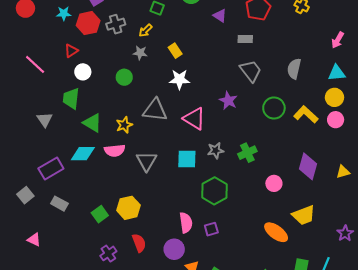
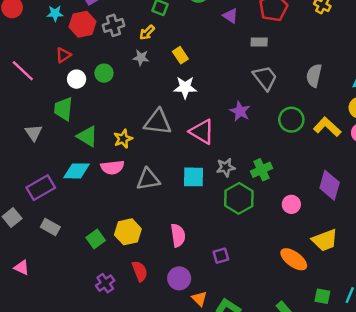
green circle: (124, 77) -> (104, 73), moved
gray triangle: (147, 161) -> (148, 179), turned 50
green hexagon: (214, 191) -> (239, 198), moved
pink semicircle: (186, 223) -> (178, 235), moved

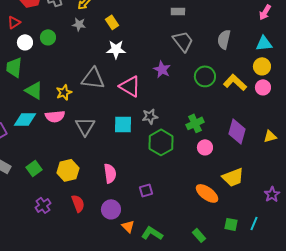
green cross: (262, 170) -> (195, 123), moved
gray triangle: (148, 179) -> (85, 126), turned -50
green square: (96, 239) -> (34, 168), moved
purple cross: (105, 283) -> (43, 205), moved

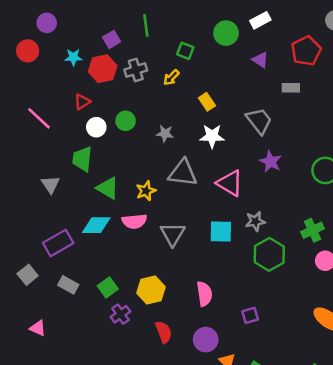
gray star: (79, 24) -> (165, 134), moved
gray trapezoid: (183, 41) -> (259, 121), moved
purple cross: (43, 205) -> (120, 314), moved

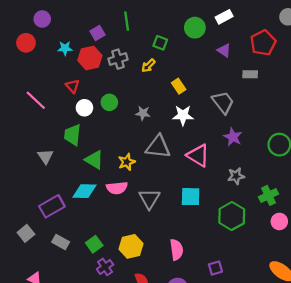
red triangle: (82, 102) -> (73, 86), turned -40
gray star: (255, 221) -> (236, 176), moved

